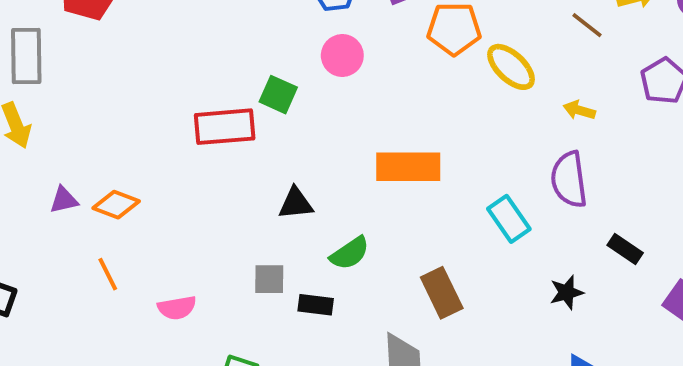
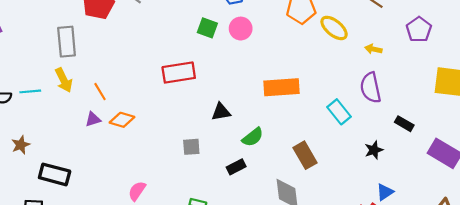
green square: (278, 95) -> (207, 28), moved
orange line: (108, 274) -> (100, 92), moved
gray square: (269, 279) -> (191, 147), moved
black rectangle: (316, 305) -> (236, 167), turned -30
pink semicircle: (177, 308) -> (137, 191), moved, turned 138

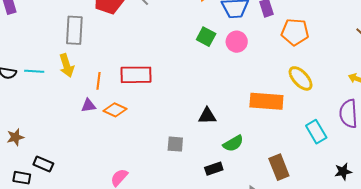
yellow ellipse: (334, 28) -> (301, 78), moved
red rectangle: (179, 73) -> (136, 75), moved
orange line: (100, 92) -> (99, 81), turned 30
brown star: (21, 145) -> (15, 137), moved
black rectangle: (55, 174) -> (43, 164), moved, size x0.7

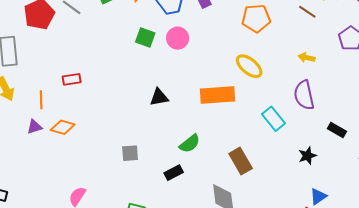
orange pentagon: (295, 32) -> (256, 18), moved
red rectangle: (136, 75) -> (72, 79), moved, size x0.6
black triangle: (207, 116) -> (159, 97), moved

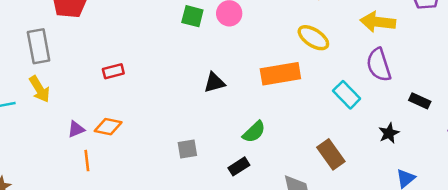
yellow arrow: (307, 58) -> (378, 22), size x1.8
orange line: (41, 100) -> (87, 161), moved
brown rectangle: (241, 161) -> (331, 154), moved

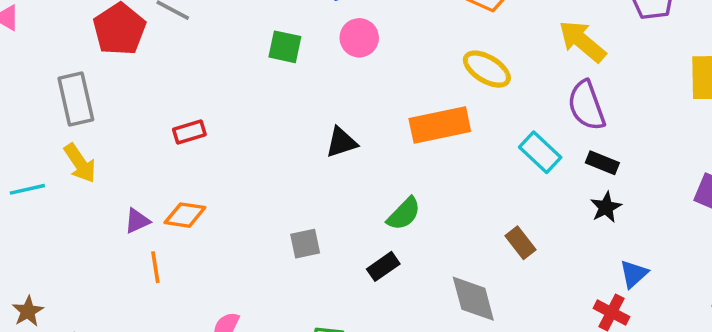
green square: (192, 16) -> (285, 47), moved
yellow arrow: (378, 22) -> (582, 41), turned 36
black rectangle: (420, 101) -> (602, 163), moved
brown rectangle: (331, 154) -> (520, 243), size x0.7

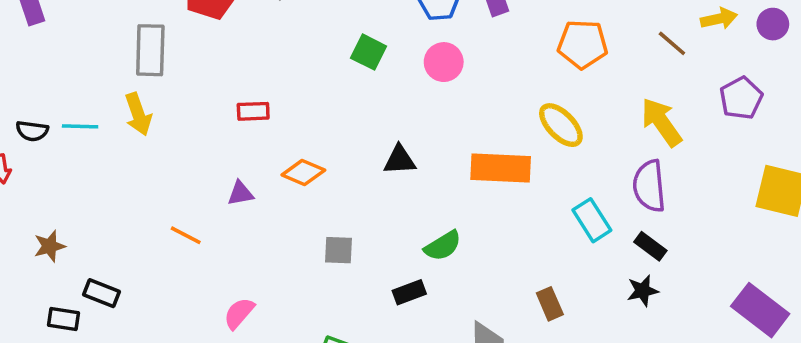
orange diamond: (185, 215) -> (303, 173), moved
purple triangle: (137, 221) -> (240, 193), moved
orange line: (155, 267) -> (186, 235), turned -68

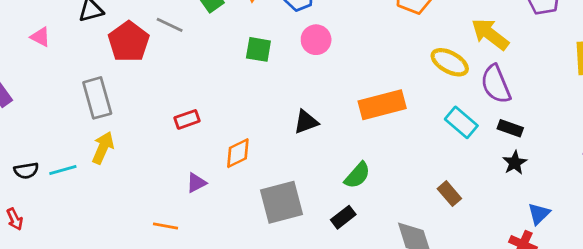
yellow arrow: (138, 114) -> (103, 148), turned -120
yellow ellipse: (561, 125) -> (450, 62), moved
black semicircle: (32, 131) -> (26, 171), moved
orange diamond: (303, 173) -> (238, 153), turned -32
gray square: (338, 250) -> (281, 202), size x1.8

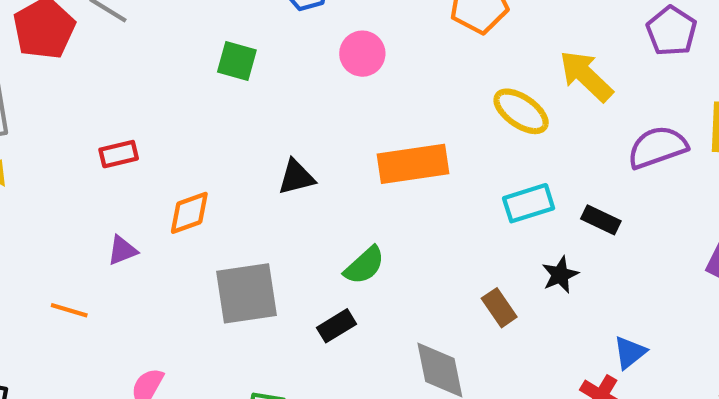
pink circle: (316, 40) -> (362, 54), moved
purple semicircle: (496, 84) -> (657, 147), moved, turned 87
cyan rectangle: (461, 122) -> (529, 203), turned -64
black star: (515, 163) -> (560, 275), moved

